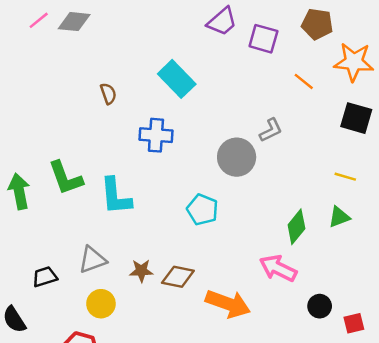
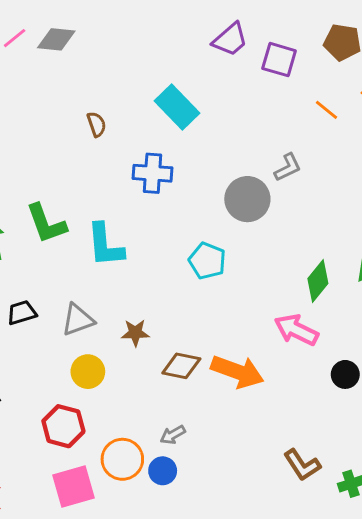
black trapezoid: (45, 277) -> (22, 313), moved
brown diamond: (178, 277) -> (181, 366), moved

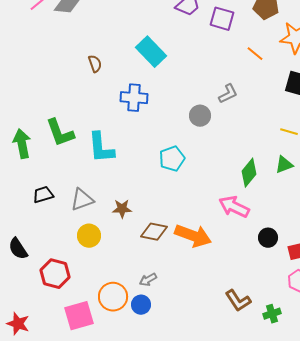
gray circle: (247, 199) -> (200, 116), size x0.7
cyan pentagon: (207, 261) -> (172, 159), turned 30
red hexagon: (63, 426) -> (55, 274), moved

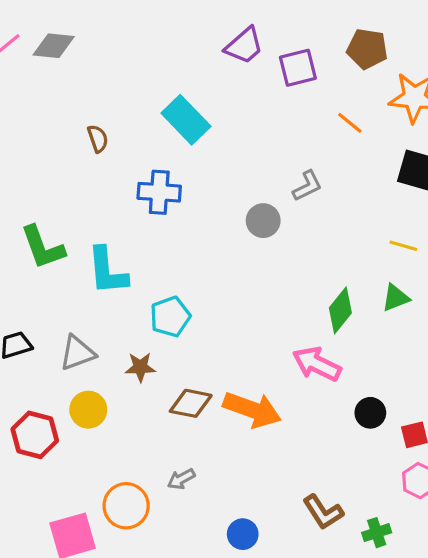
purple square: (222, 19) -> (298, 68), turned -30
cyan pentagon: (172, 159) -> (170, 317), moved
red hexagon: (55, 274) -> (35, 435), moved
blue circle: (141, 305) -> (243, 534), moved

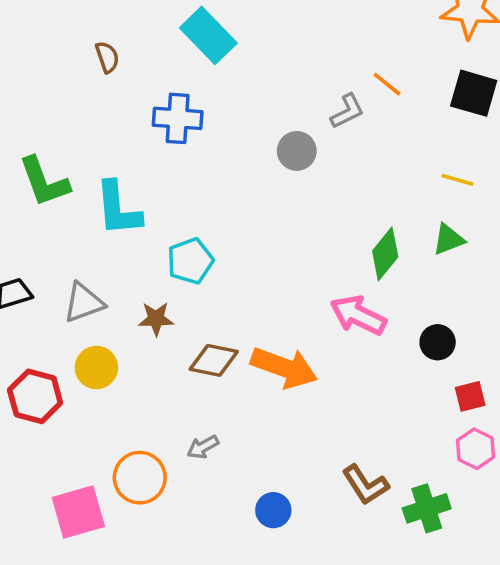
orange line: (350, 123) -> (387, 84), moved
black circle: (370, 413) -> (438, 342), moved
green cross: (377, 533) -> (427, 508), size x1.4

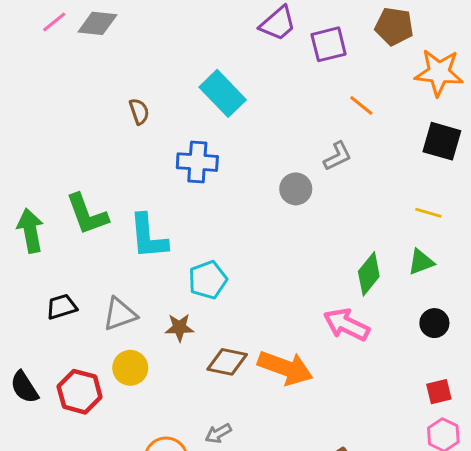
orange line: (387, 84) -> (361, 105), moved
black circle: (438, 342) -> (434, 323), moved

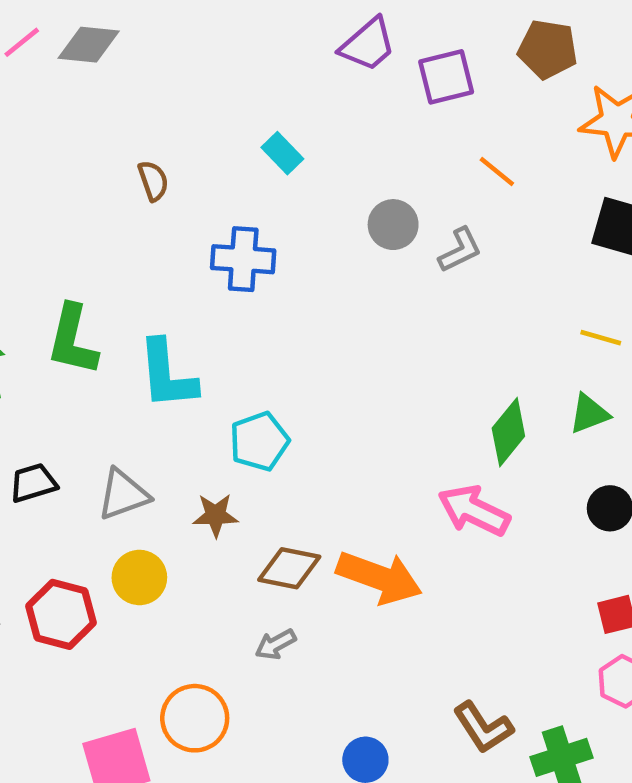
cyan rectangle: (223, 93) -> (282, 153), size x0.6
gray circle: (296, 189) -> (393, 225), moved
green L-shape: (87, 214) -> (72, 340), turned 33
gray arrow: (218, 433) -> (275, 644), moved

